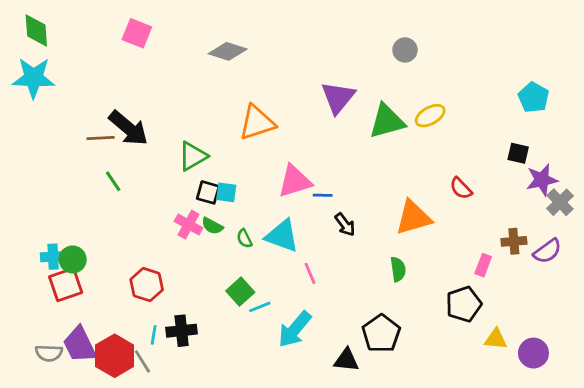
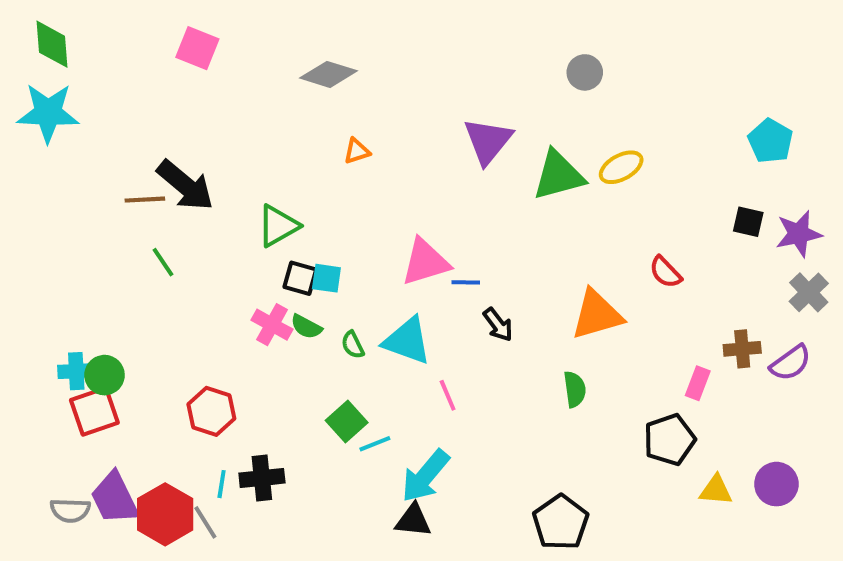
orange triangle: (257, 123) -> (357, 151), moved, size x0.5
purple star: (542, 180) -> (799, 234), moved
black pentagon: (381, 333) -> (561, 522), moved
purple circle: (533, 353) -> (776, 484), moved
black triangle: (346, 360) -> (413, 520), moved

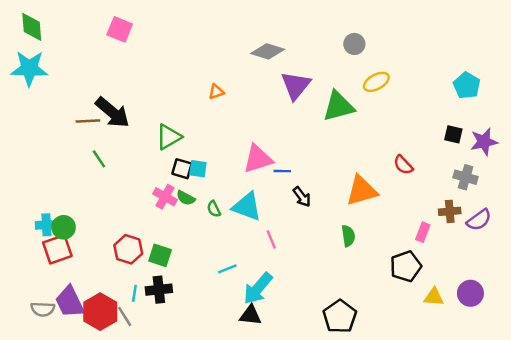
gray diamond: (328, 74) -> (268, 51), moved
yellow ellipse: (621, 167) -> (376, 82), moved
gray cross: (809, 292) -> (466, 177), moved, turned -30
green square: (347, 422) -> (160, 255), moved, turned -30

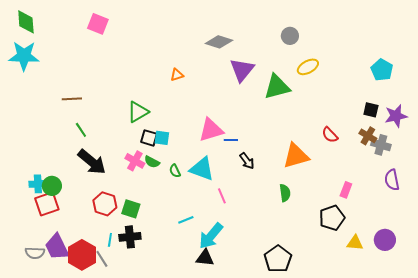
black arrow: (112, 112) -> (92, 162), moved
brown cross: (450, 211) -> (368, 136), moved, turned 36
purple semicircle: (479, 220) -> (392, 180), turned 115

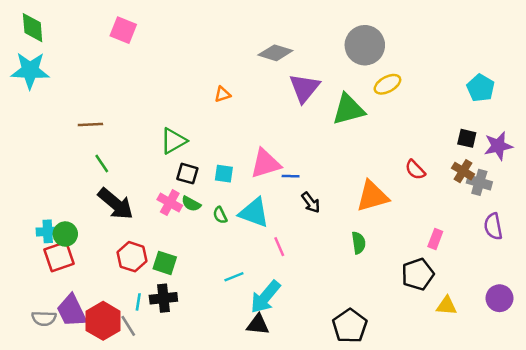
gray circle: (290, 36) -> (365, 45), size x1.8
cyan square: (162, 138) -> (224, 174), moved
purple circle: (385, 240) -> (499, 298), moved

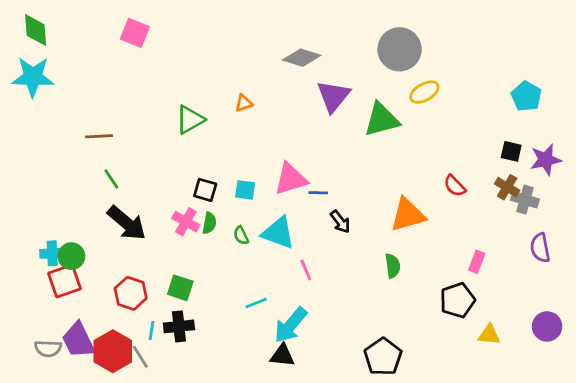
green triangle: (174, 141) -> (190, 120), moved
green semicircle: (191, 204) -> (209, 223), turned -108
red hexagon: (132, 257) -> (131, 293), moved

